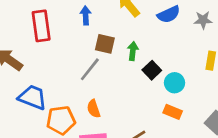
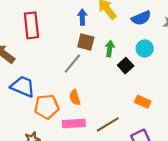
blue arrow: (86, 15) -> (82, 17), moved
cyan circle: (175, 83) -> (145, 48), moved

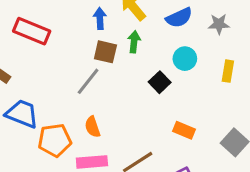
red rectangle: (31, 25) -> (32, 31), turned -60
green arrow: (110, 49) -> (134, 42), moved

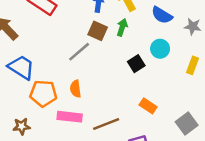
blue semicircle: (179, 18) -> (162, 15), turned 45

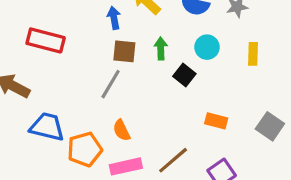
green arrow: (122, 27) -> (161, 48), moved

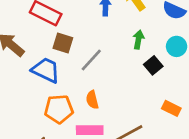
brown square: (124, 51) -> (63, 43), moved
blue trapezoid: (47, 127) -> (46, 70), moved

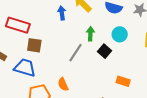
gray line: (91, 60) -> (75, 53), moved

